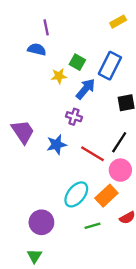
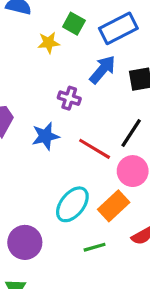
blue rectangle: (110, 66) -> (118, 28), turned 36
blue arrow: (86, 89) -> (103, 70), moved

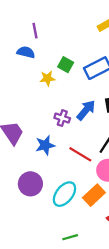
blue arrow: (103, 70) -> (86, 110), moved
purple circle: (25, 242) -> (30, 184), moved
green line: (95, 247) -> (70, 237), moved

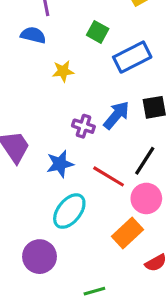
green square: (66, 65) -> (98, 32), moved
purple circle: (30, 184) -> (39, 257), moved
cyan ellipse: (64, 194) -> (69, 211), moved

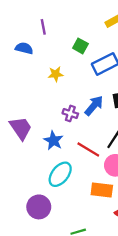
blue semicircle: (33, 35) -> (24, 48), moved
blue star: (60, 164) -> (53, 141), turned -30
orange rectangle: (127, 233) -> (102, 190), turned 50

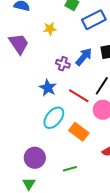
purple trapezoid: (21, 128) -> (19, 44), moved
orange rectangle: (102, 190) -> (79, 132), moved, turned 30
purple circle: (39, 207) -> (35, 158), moved

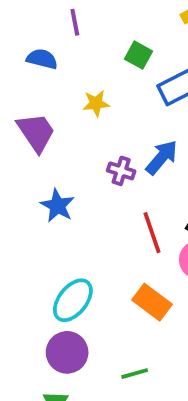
blue star: (48, 88) -> (57, 206), moved
red line: (79, 96) -> (152, 233), turned 40
cyan ellipse: (54, 118) -> (73, 300), moved

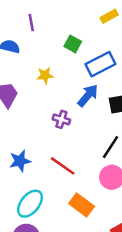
blue arrow: (162, 157) -> (88, 96), moved
blue star: (57, 206) -> (20, 161), moved, turned 30
red line: (152, 233) -> (63, 166), moved, turned -36

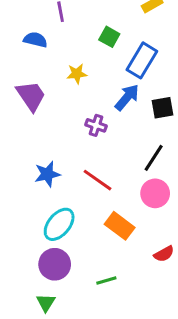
blue rectangle: (100, 64) -> (142, 60), turned -32

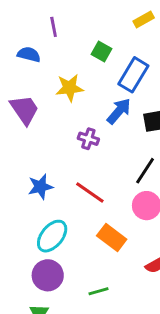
yellow star: (77, 74) -> (70, 88), size x1.4

